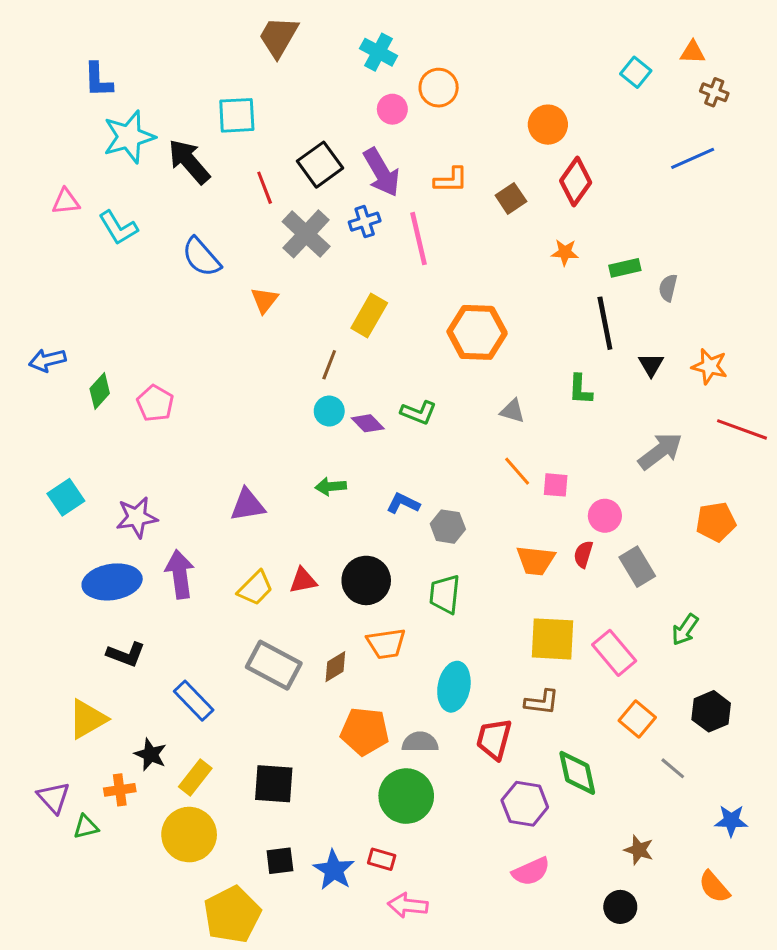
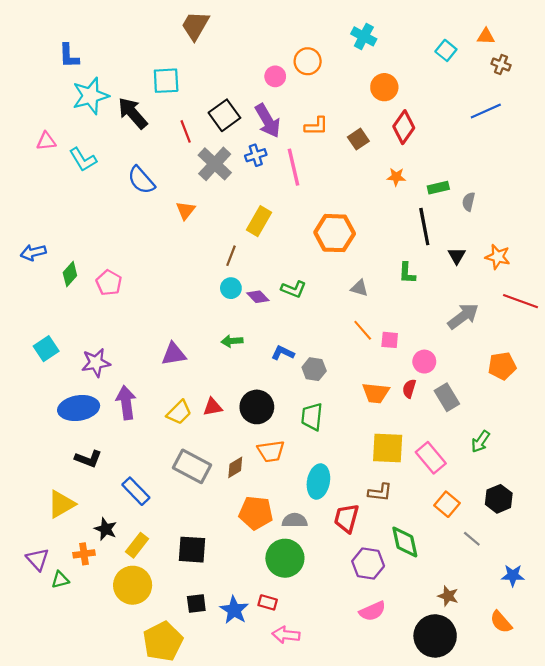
cyan cross: (378, 52) -> (364, 36), moved
black circle: (620, 907) -> (435, 636), size x1.8

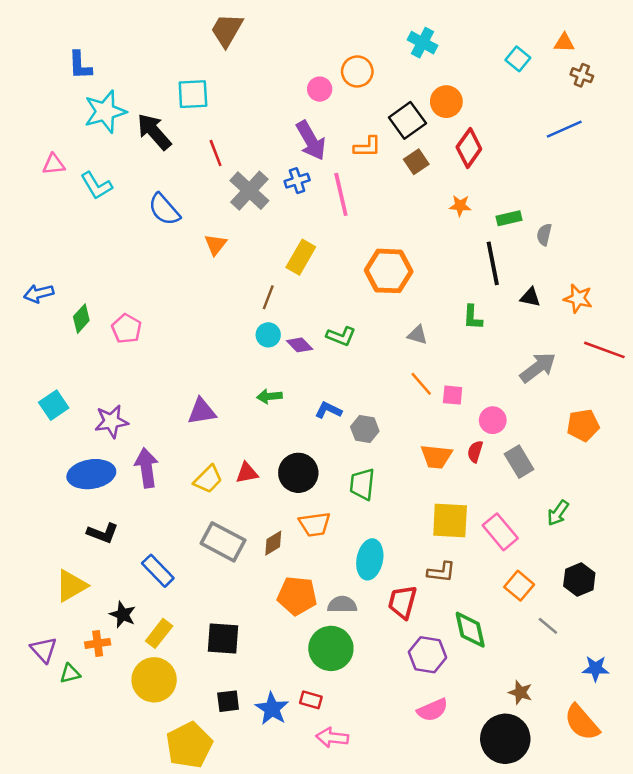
black square: (224, 115) -> (407, 120), moved
black triangle: (457, 256) -> (530, 297), turned -48
orange semicircle: (501, 622) -> (582, 722), size x1.4

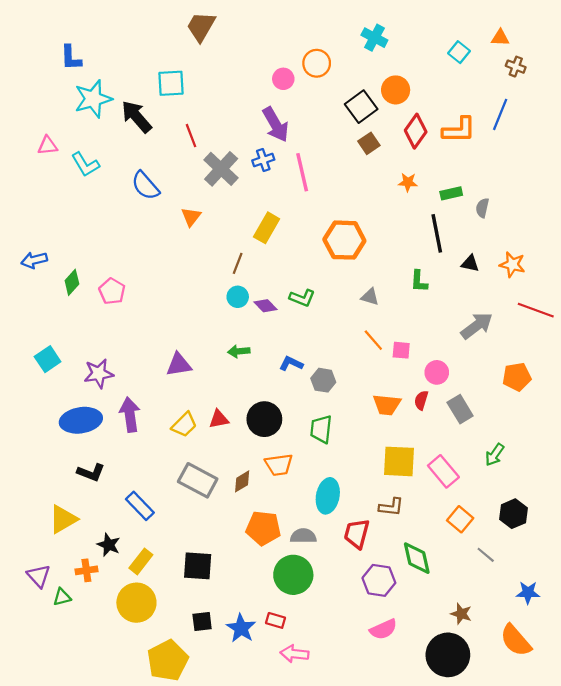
blue line: (564, 129) -> (500, 114), turned -44
orange L-shape: (367, 147) -> (459, 130), moved, size x1.4

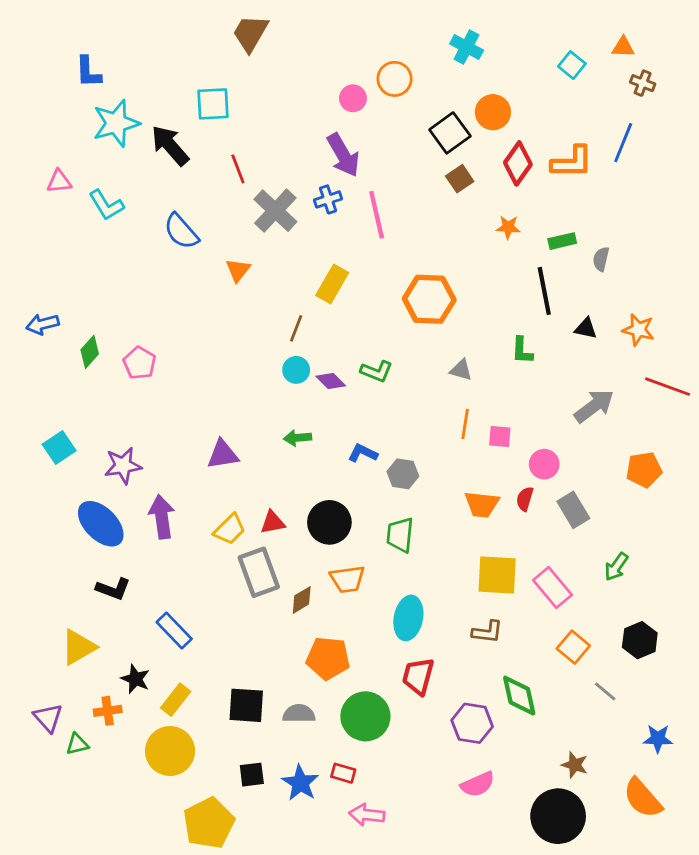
orange line: (373, 340) -> (465, 424), turned 50
blue ellipse: (81, 420) -> (101, 524), turned 54
gray rectangle: (198, 480) -> (259, 572), moved, turned 42
red trapezoid: (357, 534) -> (418, 676), moved
gray semicircle: (303, 536) -> (299, 714), moved

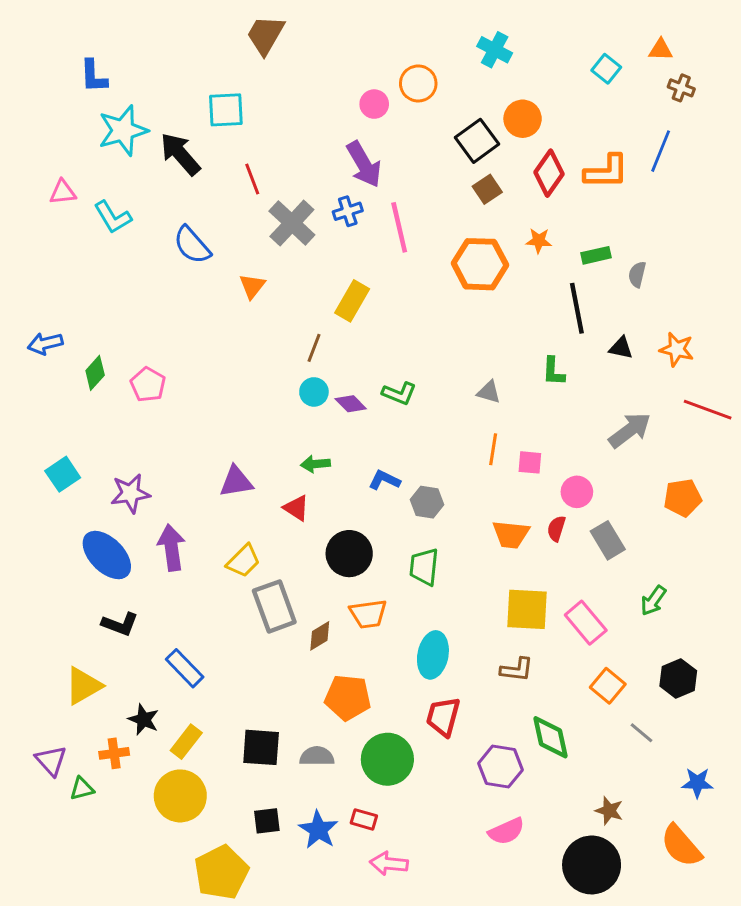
orange hexagon: (429, 299) -> (480, 264), moved
red triangle: (273, 522) -> (296, 508), moved, turned 44

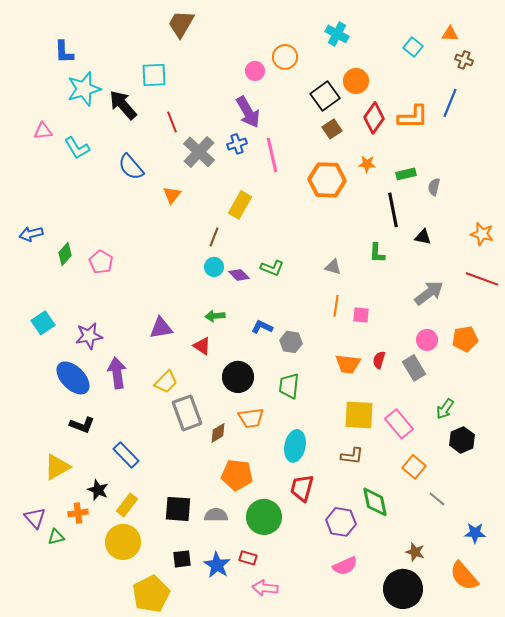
orange star: (677, 349) -> (482, 234), moved
pink circle: (577, 492) -> (427, 340), moved
black hexagon: (678, 678) -> (462, 440), moved

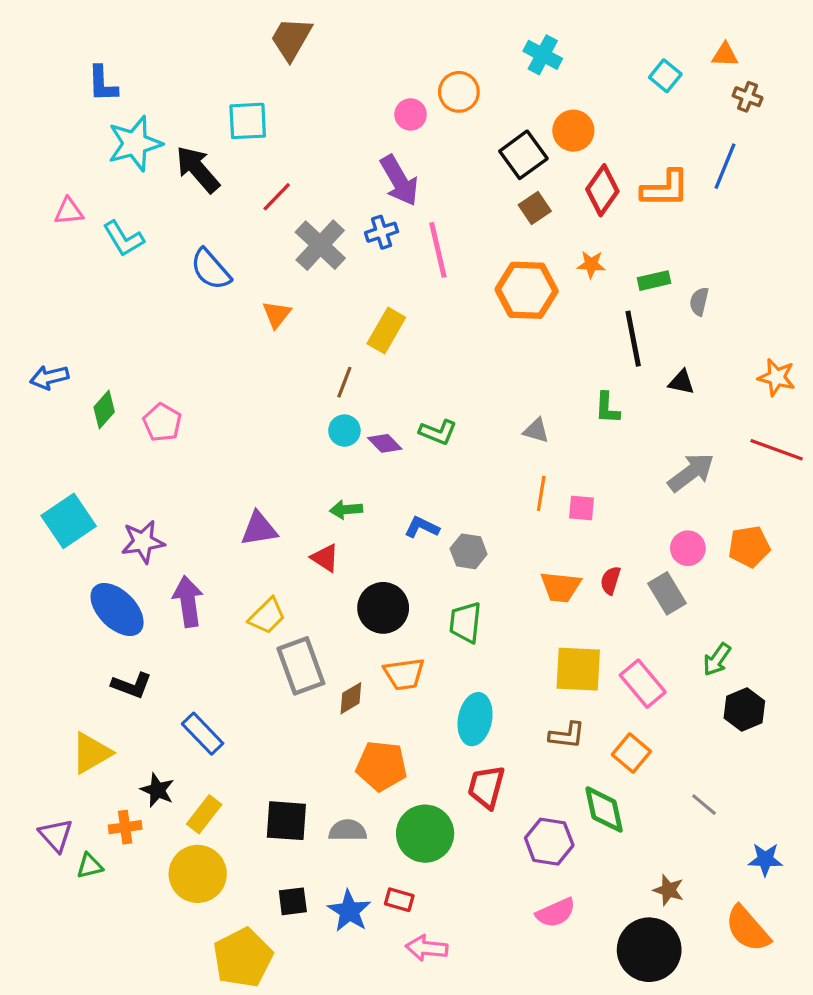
red line: (172, 122) -> (277, 197), turned 65
cyan square: (43, 323) -> (69, 521), size x1.4
orange square: (414, 467) -> (631, 753), moved

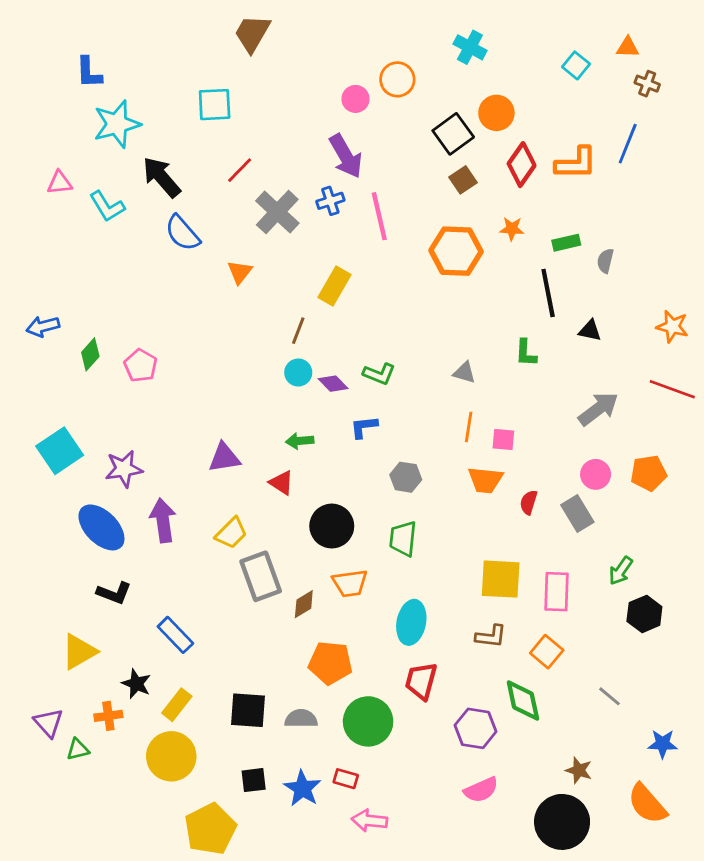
black arrow: (198, 169) -> (161, 177), moved
blue L-shape: (422, 527) -> (364, 427), moved, turned -32
orange trapezoid: (560, 587) -> (485, 480), moved
pink rectangle: (643, 684) -> (556, 592), turned 42

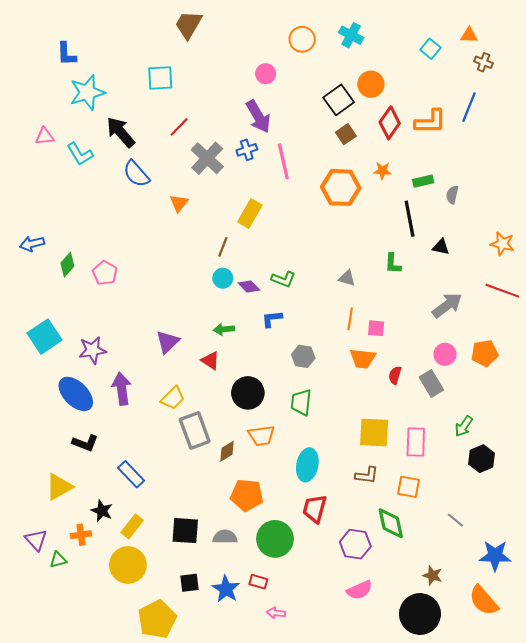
orange circle: (397, 79) -> (302, 39), moved
purple triangle: (224, 458) -> (168, 342), turned -35
orange square: (547, 652) -> (408, 487), turned -30
blue star: (663, 744) -> (495, 556), size x1.4
pink arrow: (369, 821) -> (276, 613), size x0.7

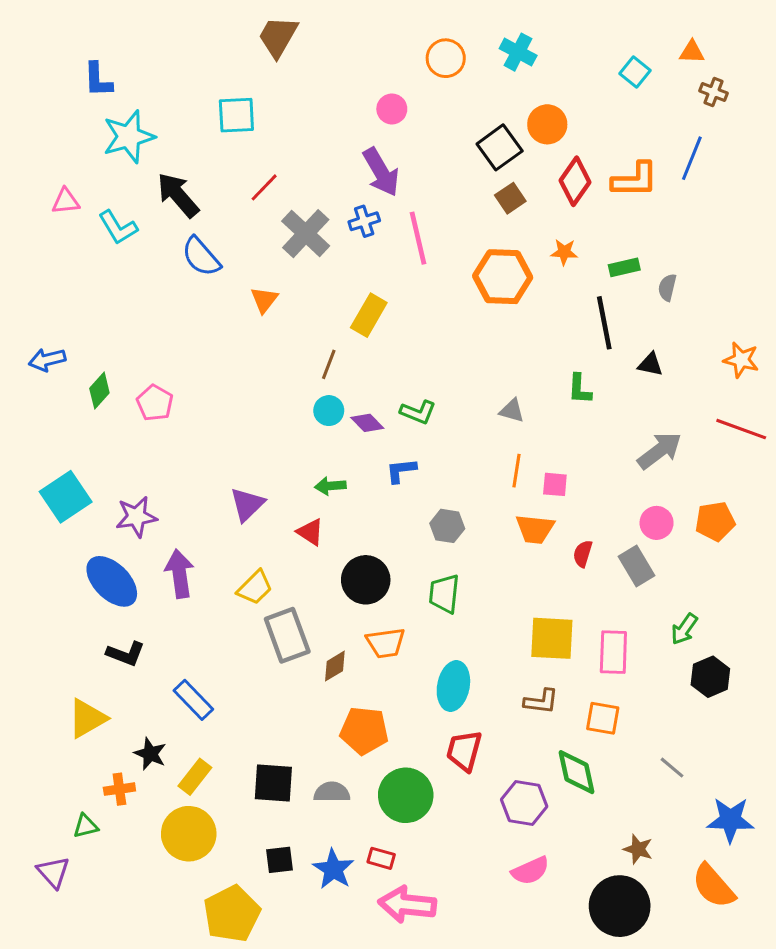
purple triangle: (36, 540) -> (53, 872), moved
pink arrow: (276, 613) -> (407, 905), size x2.0

